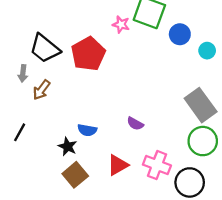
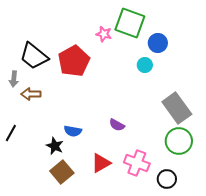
cyan circle: (207, 51) -> (145, 65), moved
brown arrow: (41, 90) -> (31, 94), turned 54
black circle: (190, 182) -> (167, 179), size x0.7

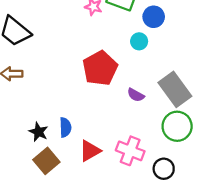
red pentagon: (74, 61) -> (100, 68), moved
purple semicircle: (117, 125) -> (136, 95), moved
blue semicircle: (73, 131) -> (65, 127), moved, turned -102

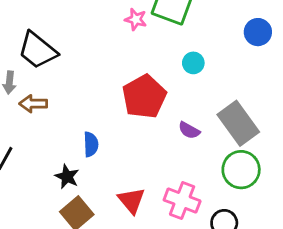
blue circle: (154, 17) -> (258, 32), moved
blue semicircle: (65, 127) -> (91, 144), moved
red triangle: (90, 151) -> (132, 200), turned -40

